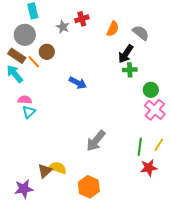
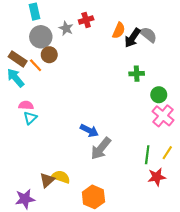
gray circle: (25, 35) -> (41, 37), moved
black arrow: (126, 54) -> (132, 38), moved
blue arrow: (78, 83) -> (89, 131), moved

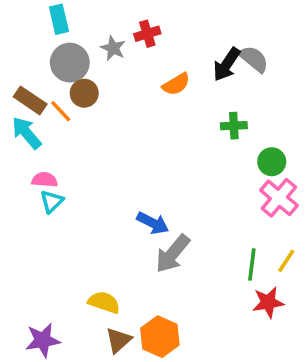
orange semicircle: (119, 30) -> (176, 84), moved, turned 35
brown triangle: (47, 180) -> (118, 340), moved

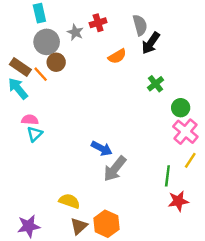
gray semicircle: (254, 59) -> (140, 25), moved, turned 36
green cross: (234, 126) -> (155, 84), turned -35
yellow line: (286, 261) -> (190, 160), moved

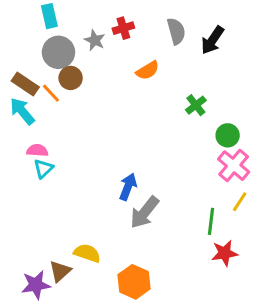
black arrow: (151, 43) -> (212, 40), moved
blue arrow: (102, 148) -> (128, 187), turned -96
brown triangle: (79, 226) -> (60, 271), moved

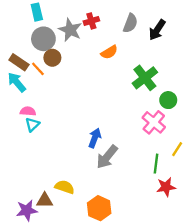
gray semicircle: (176, 31) -> (130, 23), turned 36
gray star: (95, 40) -> (70, 30), size x1.5
green cross: (196, 105) -> (145, 78), size x1.6
pink cross: (234, 166) -> (154, 122), moved
brown triangle: (60, 271) -> (45, 200), turned 42

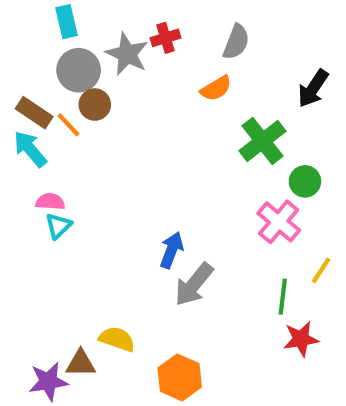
black arrow: (157, 30) -> (313, 88), moved
orange semicircle: (109, 52) -> (216, 88), moved

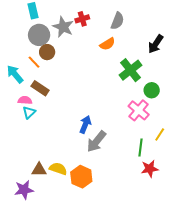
brown rectangle: (34, 113) -> (40, 88), moved
brown triangle: (81, 363) -> (39, 170), moved
orange hexagon: (180, 377) -> (81, 177), moved

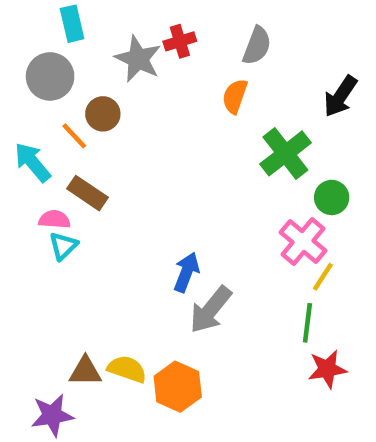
gray circle: (39, 35) -> (50, 76), moved
orange semicircle: (107, 44) -> (235, 96), turned 140
yellow line: (160, 134) -> (323, 277), moved

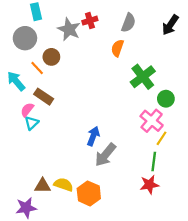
black arrow: (340, 96) -> (170, 25), moved
pink semicircle: (54, 219) -> (27, 110), turned -56
red star: (327, 369) -> (149, 185), moved

